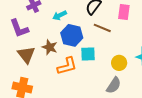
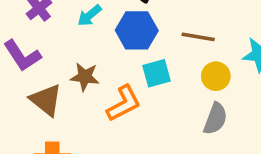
brown line: (102, 28) -> (198, 37), moved
blue hexagon: (72, 35) -> (137, 30), moved

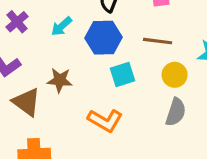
orange L-shape: (124, 103) -> (105, 120), moved, turned 60

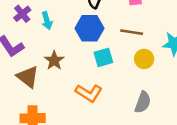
cyan arrow: (61, 26) -> (47, 21), moved, turned -66
brown star: (60, 80) -> (54, 61), turned 30
gray semicircle: (176, 112) -> (143, 102), moved

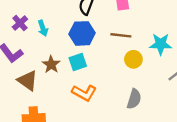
cyan square: (103, 57) -> (78, 62), moved

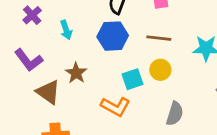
purple cross: (20, 23) -> (32, 15), moved
yellow circle: (133, 59) -> (160, 70), moved
cyan square: (78, 62) -> (133, 79), moved

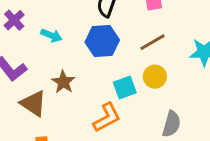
cyan arrow: (66, 30) -> (51, 35), turned -48
brown line: (159, 38) -> (152, 42), turned -35
orange L-shape: (115, 107) -> (107, 118), turned -56

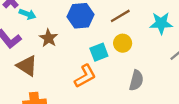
cyan arrow: (51, 35) -> (28, 14), moved
brown star: (63, 82) -> (48, 38), moved

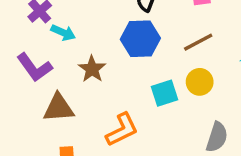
brown triangle: (27, 66) -> (59, 108), turned -40
orange L-shape: (85, 76) -> (122, 130), moved

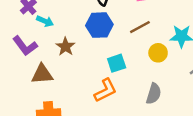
yellow circle: (200, 82) -> (158, 53), moved
orange L-shape: (122, 130) -> (105, 90), moved

